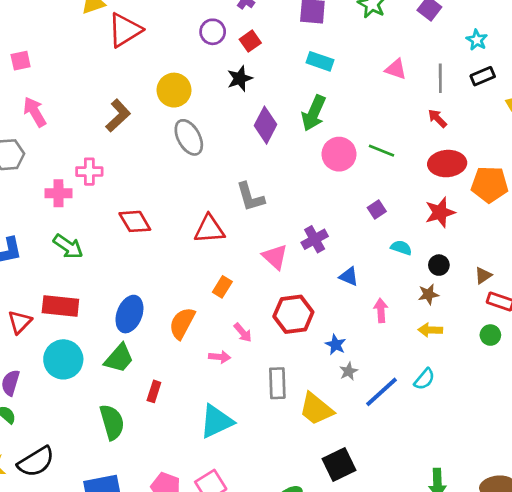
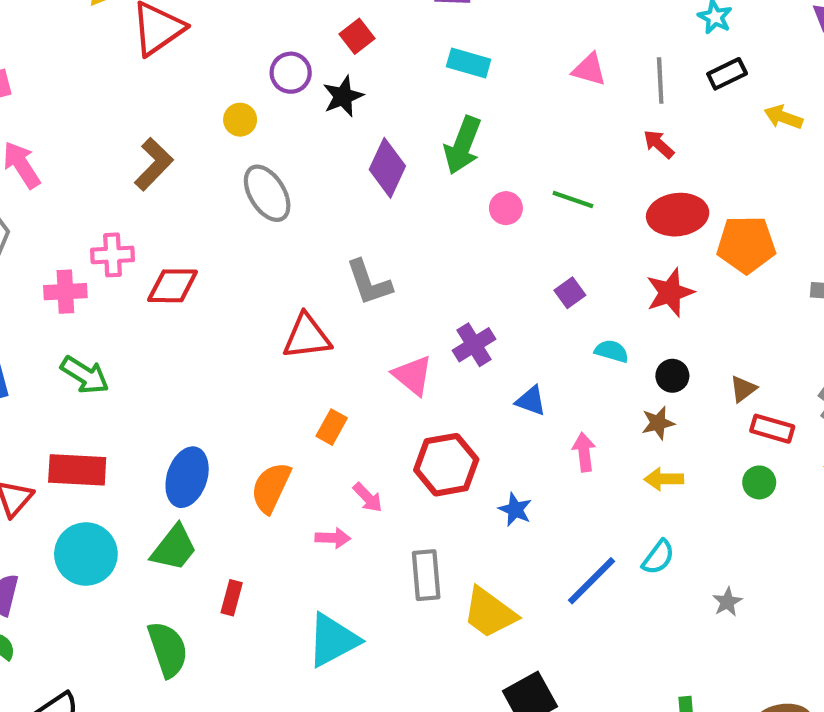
purple circle: (213, 32) -> (291, 73), moved
yellow circle: (174, 90) -> (240, 120), size x0.6
pink circle: (339, 154) -> (506, 208), size x0.6
red diamond: (135, 221) -> (173, 286), moved, turned -56
gray star: (349, 371) -> (727, 602), moved

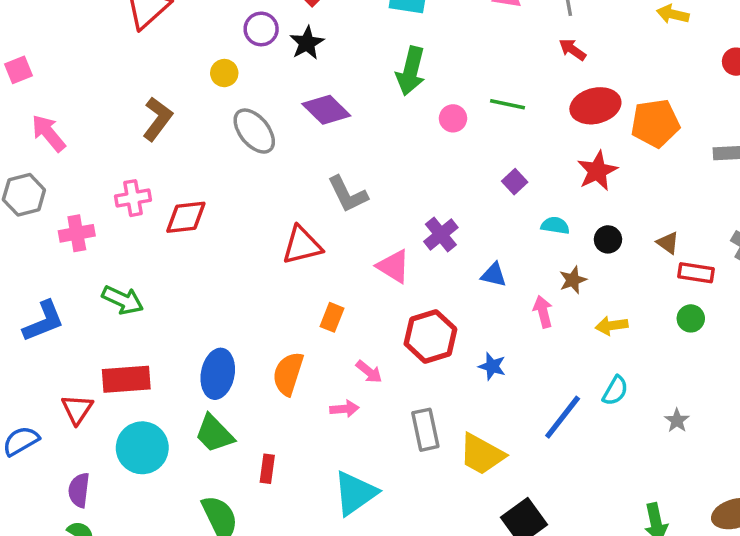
purple diamond: (387, 168) -> (326, 110), moved, turned -63
pink cross: (65, 292) -> (77, 233), moved
brown triangle: (743, 389) -> (668, 243), turned -40
brown star: (658, 423) -> (573, 280), moved
green trapezoid: (174, 548) -> (214, 434), turned 105

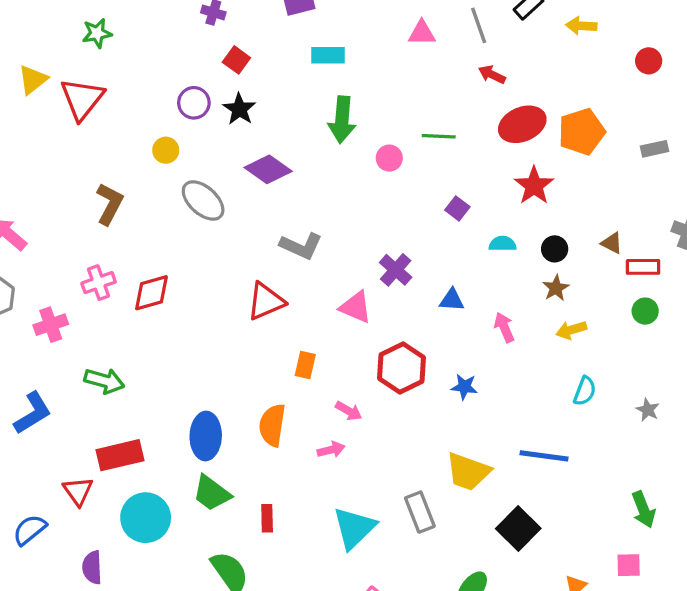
gray L-shape: (348, 194) -> (301, 246), turned -30
brown star: (573, 280) -> (556, 288), moved
blue line: (563, 417) -> (544, 456), moved, turned 69
gray rectangle: (425, 430) -> (420, 512), moved

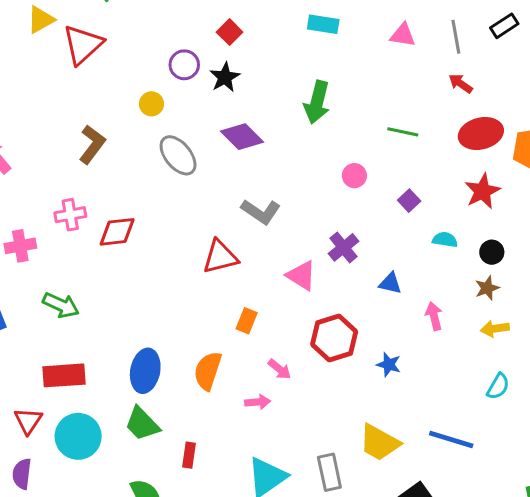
cyan rectangle: (328, 55) -> (323, 24), moved
pink circle: (389, 158) -> (354, 176), moved
red triangle: (78, 491) -> (28, 421), moved

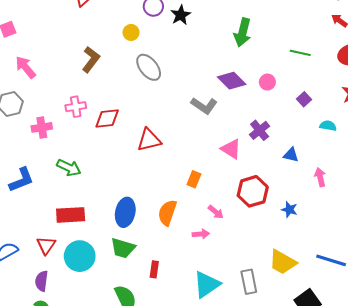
purple diamond: (242, 137) -> (232, 81), moved
red triangle: (220, 257) -> (149, 140), moved
green trapezoid: (142, 424) -> (123, 248), turned -30

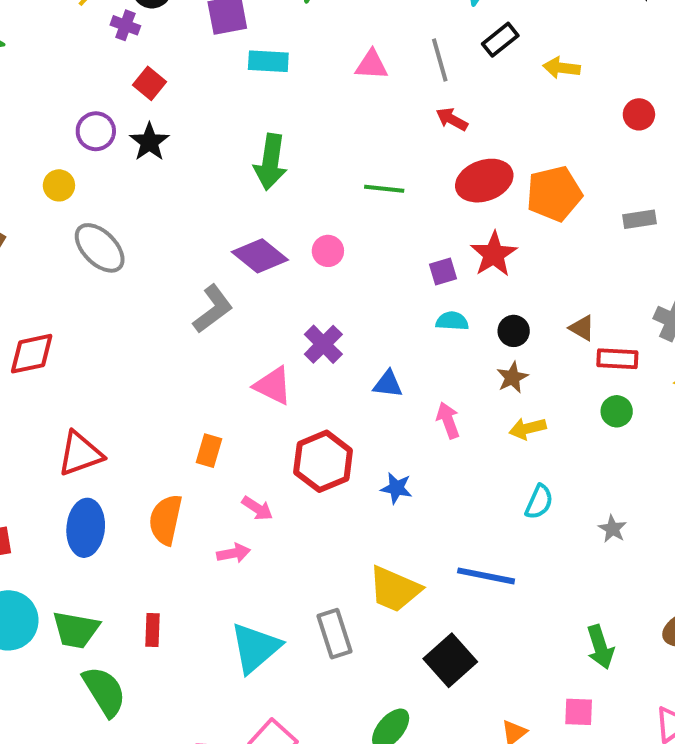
purple square: (304, 99) -> (443, 272), moved, turned 32
gray L-shape: (204, 106) -> (213, 309), turned -65
red triangle: (149, 140) -> (80, 454), moved
green trapezoid: (123, 248) -> (76, 630), moved

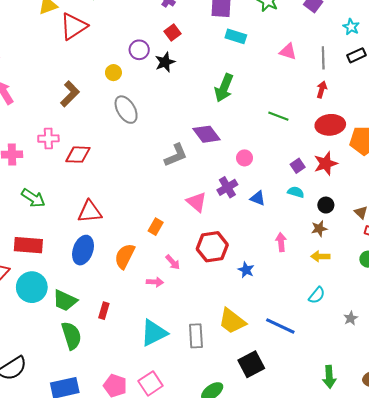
red arrow: (452, 119) -> (322, 90), turned 63
pink circle: (328, 251) -> (245, 158), moved
purple square: (443, 272) -> (298, 166), turned -32
blue triangle: (388, 384) -> (258, 198), moved

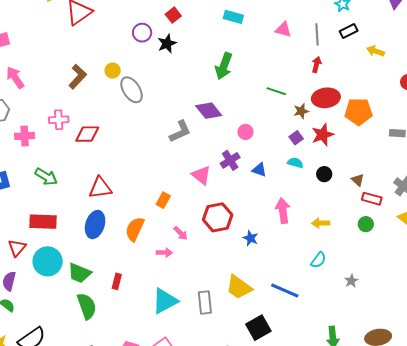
yellow circle: (113, 73) -> (113, 71), moved
brown star: (319, 229) -> (301, 111), moved
pink arrow: (281, 242) -> (283, 211), size x1.4

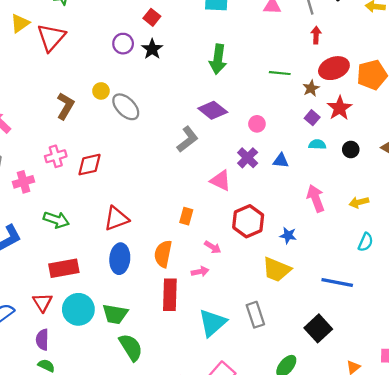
red rectangle: (117, 281) -> (170, 295), moved, size x1.8
yellow trapezoid: (239, 287) -> (277, 270), moved

